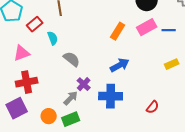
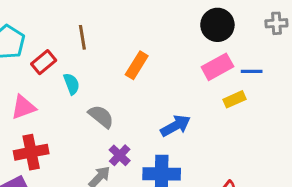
orange rectangle: (118, 31) -> (137, 65), moved
yellow rectangle: (172, 64) -> (235, 99), moved

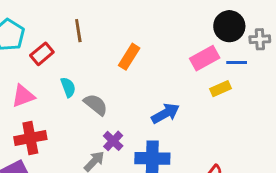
gray cross: (276, 23) -> (260, 39), moved
black circle: (217, 25) -> (229, 26), moved
cyan semicircle: (72, 84) -> (68, 87), moved

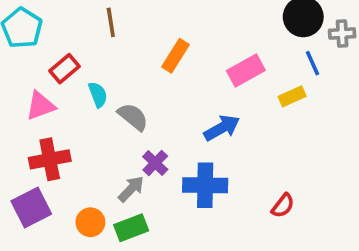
red rectangle: (42, 54) -> (65, 69), moved
pink rectangle: (205, 58) -> (246, 71), moved
blue line: (237, 63) -> (312, 63), turned 66

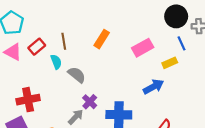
brown line: (111, 22) -> (64, 41), moved
pink triangle: (40, 106) -> (13, 52), moved, turned 48
blue arrow: (222, 128) -> (153, 87), moved

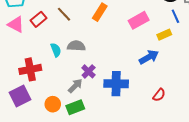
brown line: (64, 41) -> (64, 14), turned -35
cyan semicircle: (56, 62) -> (56, 50), moved
gray semicircle: (77, 75) -> (76, 46), turned -36

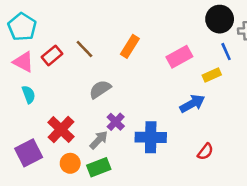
gray semicircle: (76, 46) -> (100, 89), turned -36
cyan semicircle: (56, 50) -> (29, 94), moved
red cross: (30, 69) -> (61, 130), moved, turned -35

